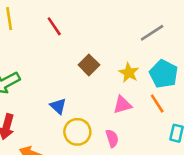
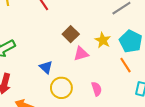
pink triangle: (122, 105) -> (81, 54), moved
pink semicircle: (112, 138) -> (97, 89), moved

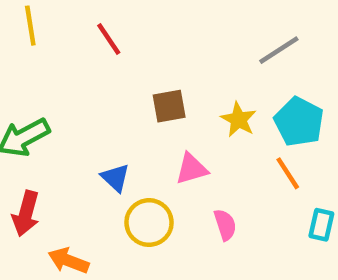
brown square: (71, 34) -> (169, 106), turned 35
pink triangle: (81, 54) -> (192, 169), moved

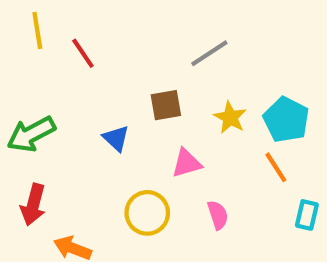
red line: (109, 39) -> (83, 53), moved
gray line: (279, 50) -> (209, 53), moved
blue triangle: (115, 178) -> (116, 138), moved

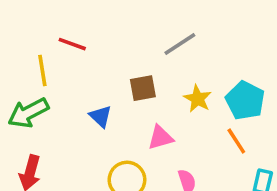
yellow line: (37, 30) -> (42, 70), moved
red line: (83, 53) -> (72, 44), turned -36

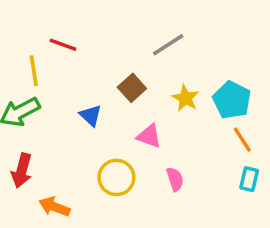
brown square: (143, 88) -> (132, 88), turned -32
pink triangle: (160, 138) -> (149, 136), turned 36
orange line: (236, 141) -> (242, 140), moved

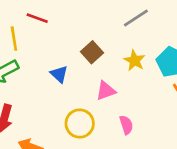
gray line: (168, 45) -> (136, 18), moved
pink triangle: (149, 136) -> (106, 91), turned -40

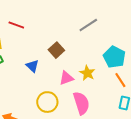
yellow star: (134, 61) -> (87, 73), moved
pink semicircle: (126, 125) -> (81, 103), size x1.6

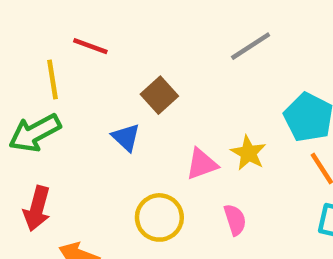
brown square: (56, 50) -> (159, 95), moved
pink semicircle: (81, 103) -> (235, 220), size x0.6

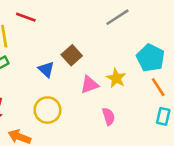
brown square: (159, 95) -> (72, 55), moved
yellow circle: (159, 217) -> (47, 110), moved

